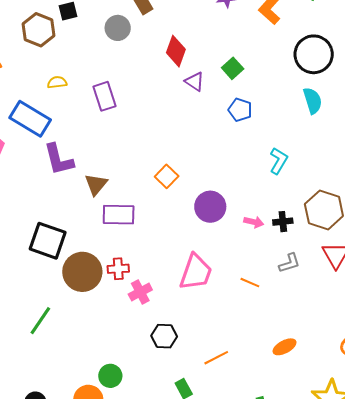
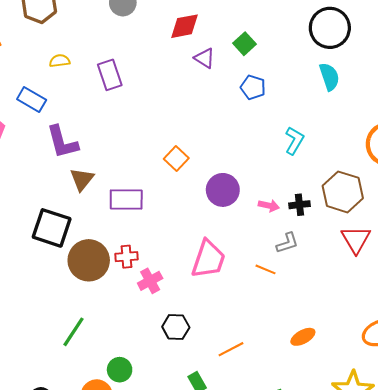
red diamond: (176, 51) -> (184, 26), turned 60
blue rectangle: (30, 119) -> (32, 100), size x0.7
brown triangle: (96, 184) -> (82, 179), moved
gray L-shape: (289, 263) -> (287, 243), moved
green line: (40, 321) -> (73, 332), moved

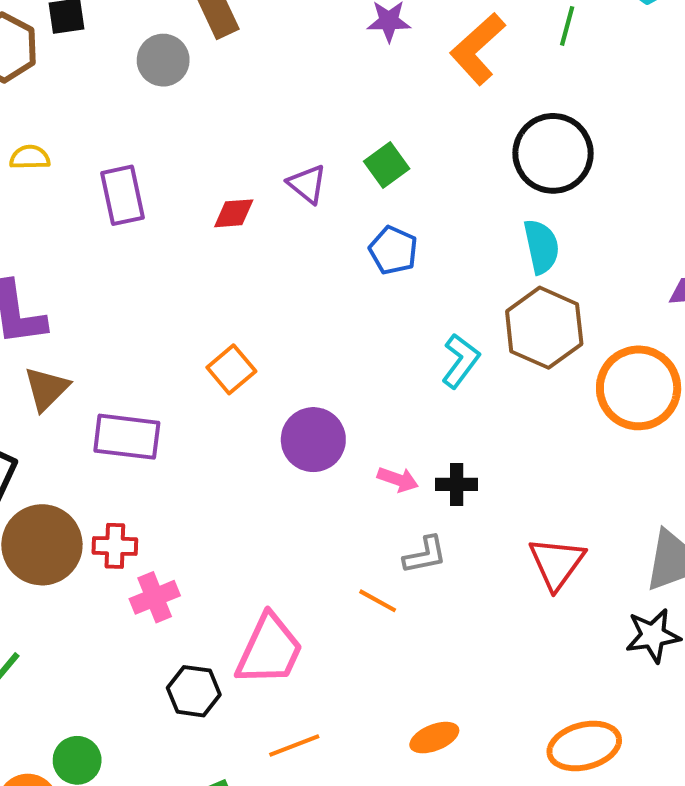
red diamond: (184, 26) -> (234, 213), moved, size x0.7
brown hexagon: (343, 192) -> (544, 328), moved
pink trapezoid: (208, 259) -> (269, 650), moved

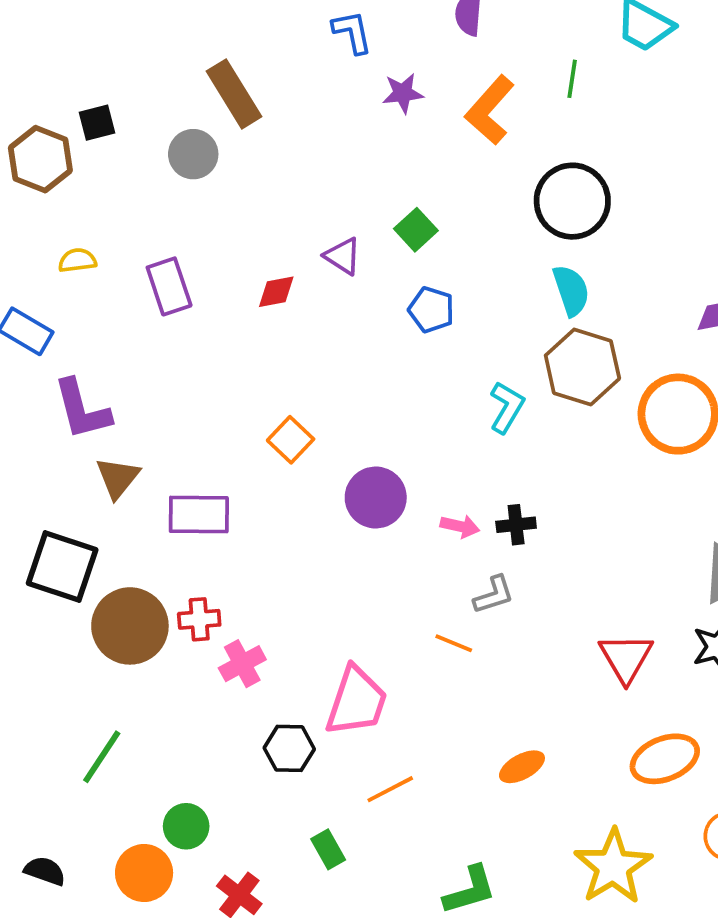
red triangle: (557, 563) -> (626, 658), moved

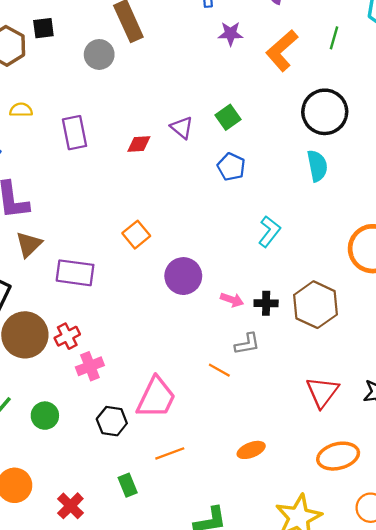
brown hexagon: (582, 367) -> (316, 305), moved
red cross: (199, 619) -> (67, 336), turned -30
green circle: (186, 826) -> (45, 416), moved

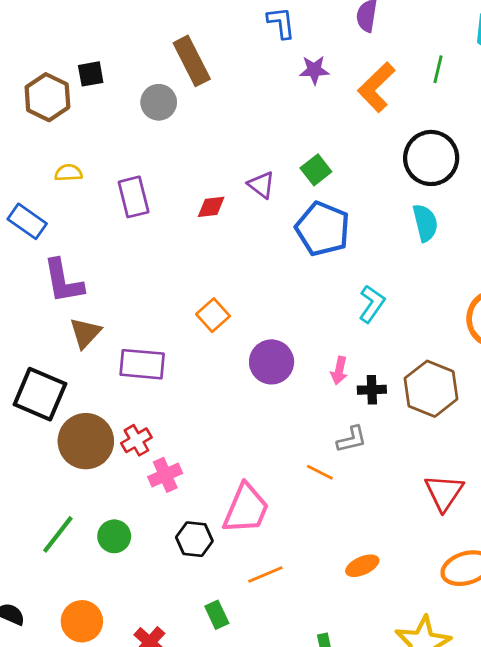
blue pentagon: (231, 167) -> (323, 229), size x1.6
pink arrow: (232, 300) -> (339, 371), moved, turned 85

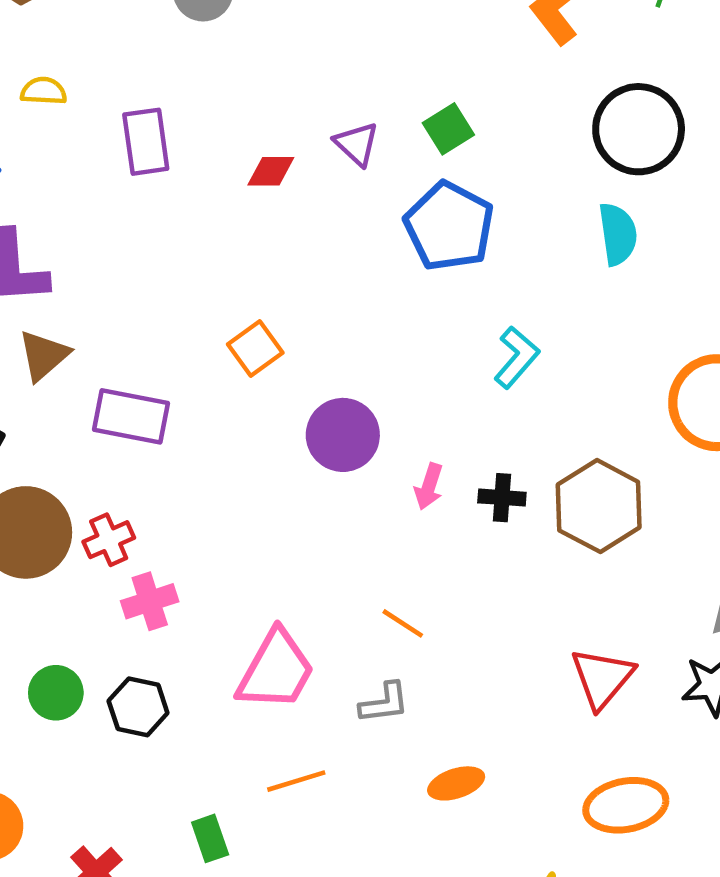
pink arrow: (339, 371) -> (429, 487), moved
gray L-shape: (352, 439) -> (384, 703), moved
black hexagon: (194, 539) -> (138, 707), moved

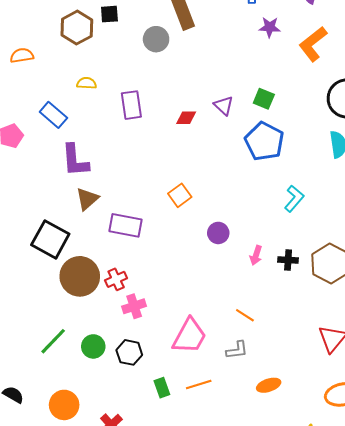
green square: (448, 129) -> (264, 99), turned -35
purple circle: (343, 435) -> (218, 233), size x0.7
green rectangle: (210, 838) -> (162, 388), moved

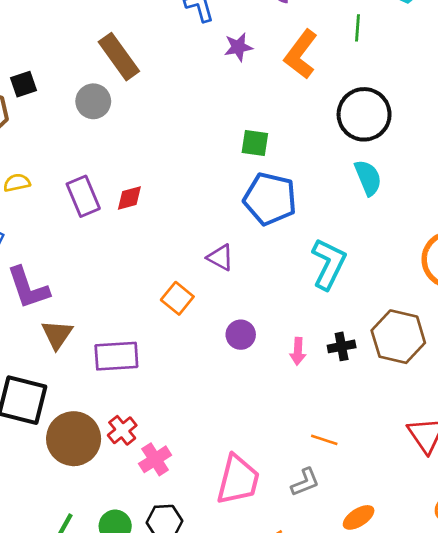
purple triangle: (224, 106) -> (220, 257), moved
red diamond: (186, 118) -> (129, 198), moved
cyan L-shape: (294, 199) -> (329, 264), size x1.4
orange line: (245, 315) -> (324, 440), moved

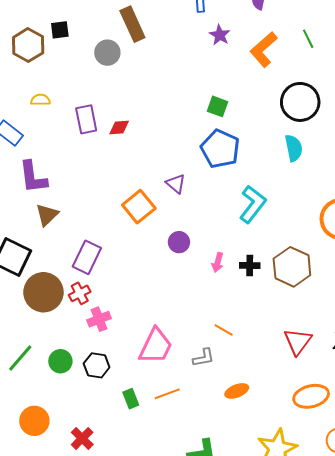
green line: (357, 28) -> (308, 39), turned -42
purple star: (238, 47) -> (220, 35), turned 30
orange square: (177, 298) -> (139, 207), size x1.4
purple rectangle: (116, 356) -> (87, 257), moved, turned -72

